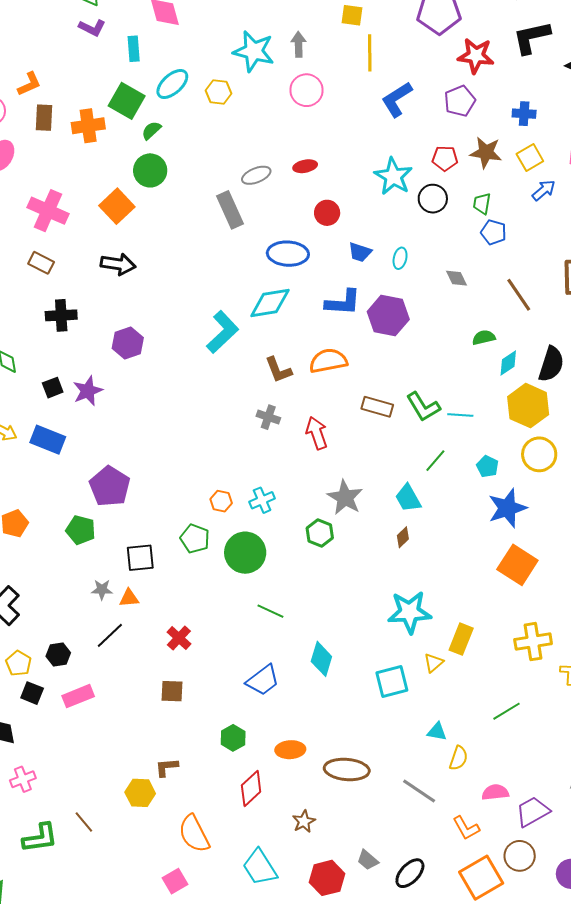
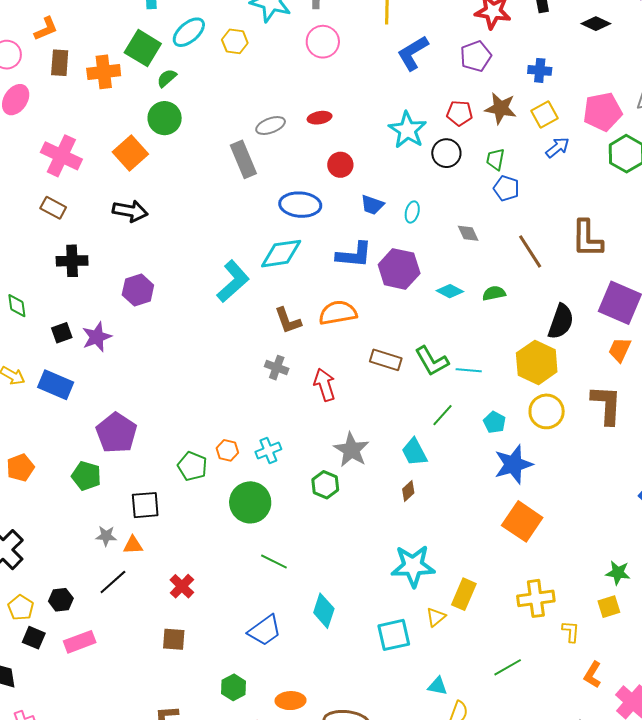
cyan diamond: (508, 363) -> (450, 291), moved, turned 60
green pentagon: (195, 539) -> (192, 466), moved

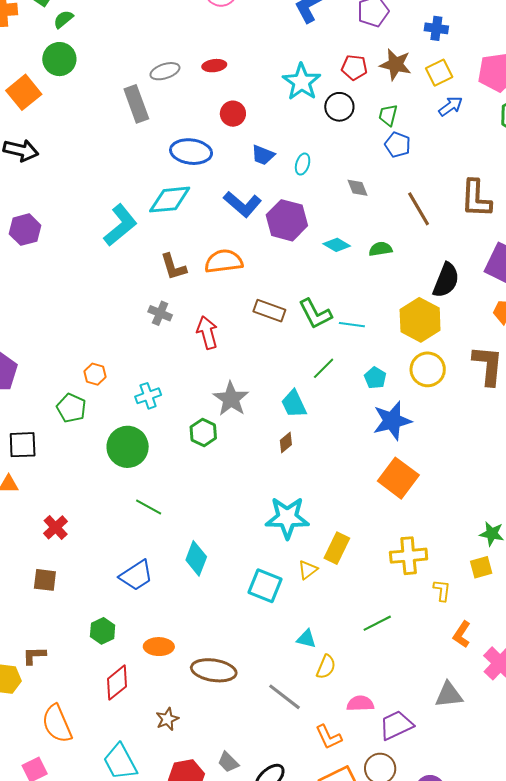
blue L-shape: (354, 255) -> (243, 204), turned 33
orange hexagon: (227, 450) -> (95, 374), moved
cyan square: (394, 635) -> (265, 586), turned 32

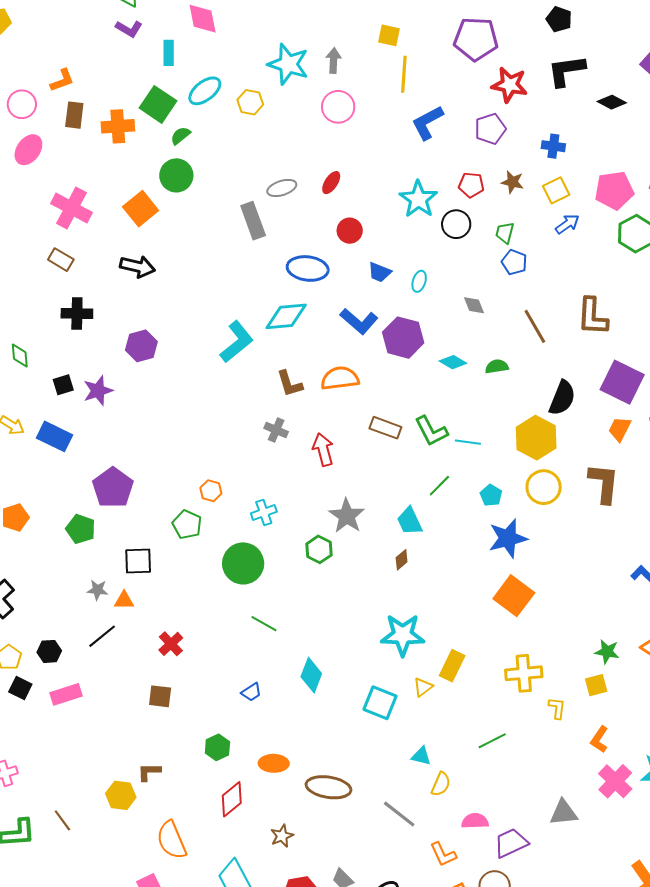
brown star: (396, 64) -> (512, 182), size x0.7
red ellipse: (214, 66) -> (331, 183), turned -50
blue trapezoid: (136, 575) -> (251, 692), size x0.6
orange L-shape: (462, 634) -> (599, 739), moved

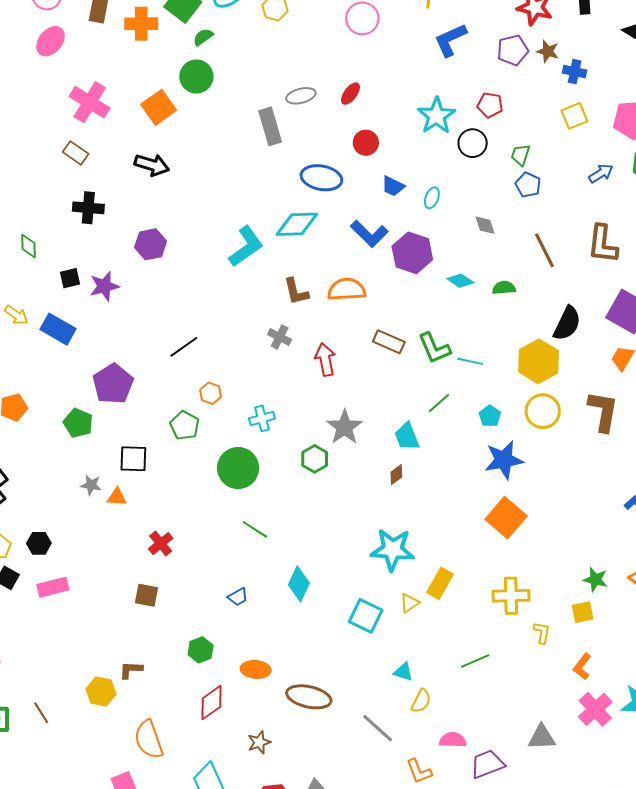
brown star: (512, 182) -> (548, 51), moved
blue arrow: (567, 224) -> (601, 173), moved
black line: (102, 636) -> (184, 347), moved

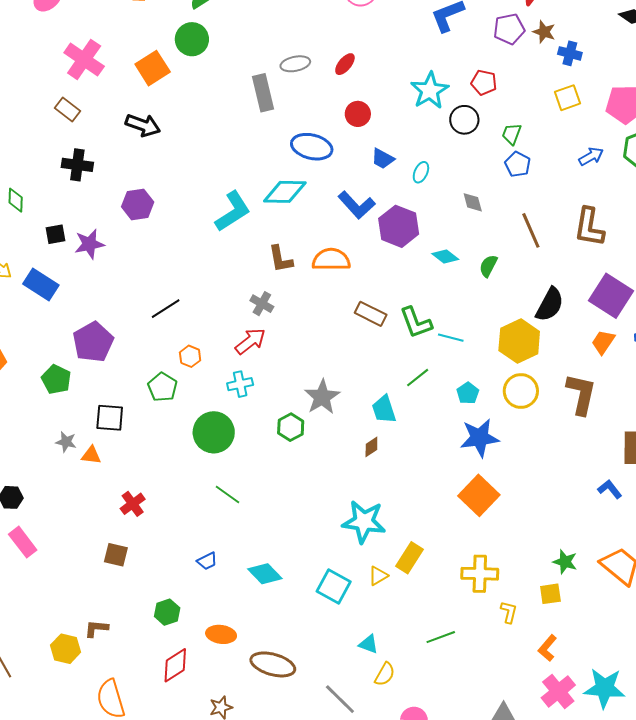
green semicircle: (504, 288) -> (488, 266), turned -60
red arrow: (325, 359) -> (250, 341), moved, turned 60
cyan diamond: (299, 584) -> (265, 574), moved, turned -72
pink rectangle: (53, 587) -> (23, 542), turned 64

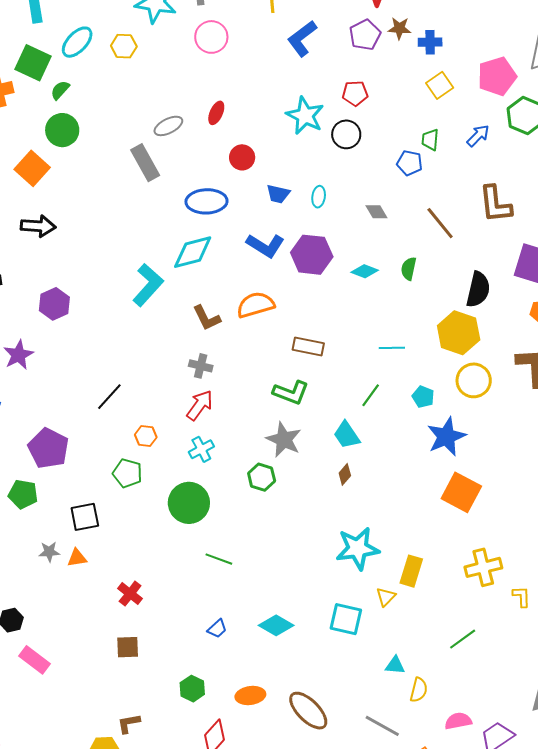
green trapezoid: (512, 134) -> (430, 140), moved
green L-shape: (416, 323) -> (291, 393), moved, turned -33
brown ellipse: (273, 664) -> (308, 711), turned 45

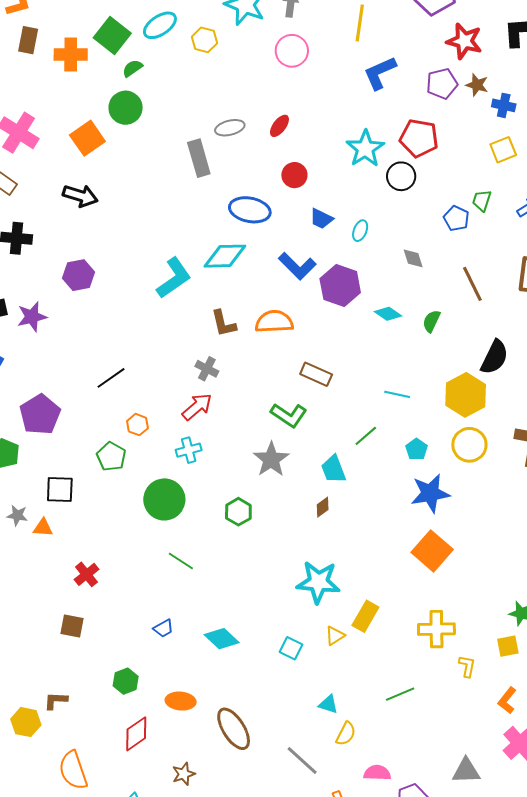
red pentagon: (355, 93) -> (419, 138), size x1.5
green hexagon: (262, 477) -> (238, 512), moved
cyan square: (346, 619) -> (291, 648), size x0.7

